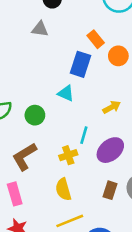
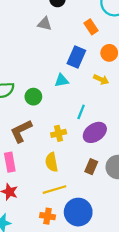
orange rectangle: (96, 39) -> (91, 27), moved
cyan triangle: (66, 93) -> (62, 81), turned -40
yellow arrow: (112, 107) -> (101, 79), moved, turned 48
cyan line: (84, 135) -> (81, 112), moved

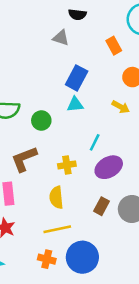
blue rectangle: (76, 57) -> (77, 78), moved

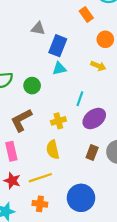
gray triangle: (61, 38) -> (38, 29), moved
yellow line: (57, 229) -> (40, 178), moved
orange cross: (47, 259) -> (40, 204), moved

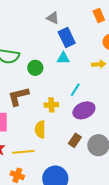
blue rectangle: (58, 46) -> (67, 38), turned -60
yellow arrow: (98, 66) -> (99, 64), turned -40

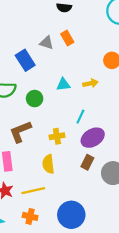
orange rectangle: (99, 16) -> (67, 38), moved
blue rectangle: (67, 38) -> (25, 60), moved
yellow arrow: (99, 64) -> (90, 83), moved
brown rectangle: (75, 140) -> (87, 162), moved

